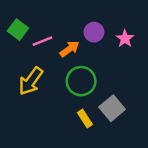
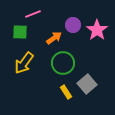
green square: (18, 30) -> (20, 32), moved, turned -35
pink star: (125, 39) -> (97, 30), size x1.5
pink line: (42, 41) -> (33, 14), moved

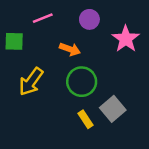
purple circle: (73, 25) -> (89, 19), moved
green square: (20, 32) -> (14, 41), moved
orange arrow: (54, 38) -> (70, 49), turned 56

